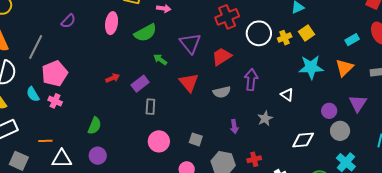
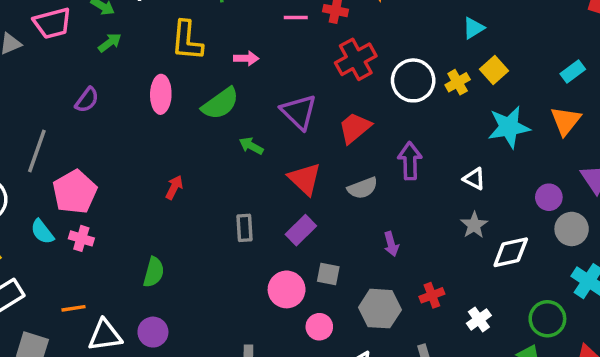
red arrow: (113, 78) -> (174, 187), turned -32
purple rectangle: (140, 84) -> (301, 230), moved
gray star: (265, 118) -> (474, 225), moved
pink circle: (159, 141) -> (287, 289), moved
purple circle: (98, 156) -> (153, 332), moved

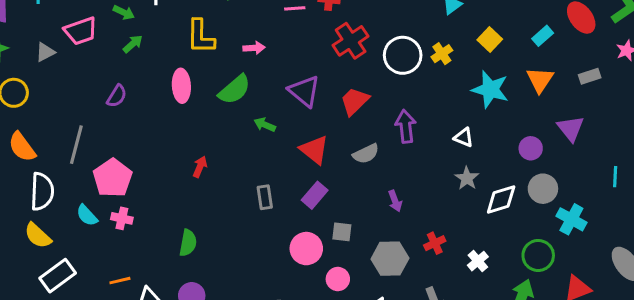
yellow square: (494, 70) -> (490, 40), moved
cyan star: (509, 127) -> (490, 89), turned 30
gray circle: (572, 229) -> (543, 189), moved

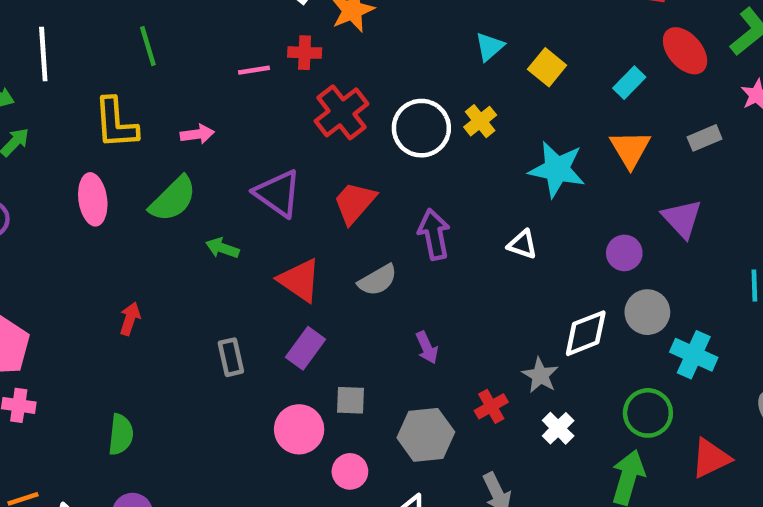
yellow square: (490, 40) -> (547, 67), moved
gray star: (467, 178) -> (540, 375), moved

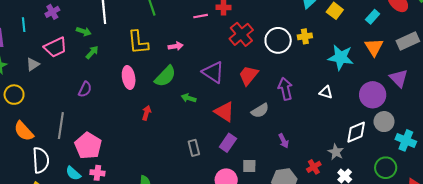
yellow cross: (480, 121) -> (305, 36), turned 32
gray rectangle: (705, 138) -> (408, 41), size x1.5
purple circle: (624, 253) -> (373, 95), size x1.6
red arrow: (130, 319) -> (146, 113), moved

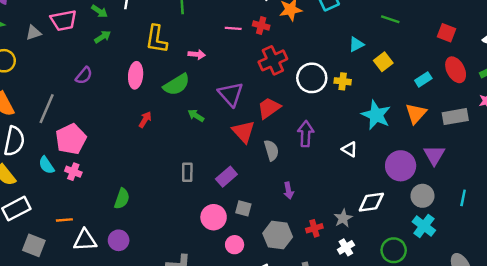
gray semicircle: (260, 111) -> (271, 150), turned -90
red triangle: (224, 112) -> (243, 132), moved
gray circle: (384, 122) -> (422, 196), moved

